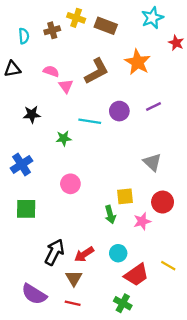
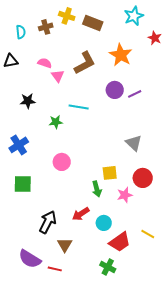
purple circle: (119, 111) -> (115, 90), moved
red arrow: (84, 254) -> (81, 214), moved
red line: (73, 303) -> (55, 269), moved

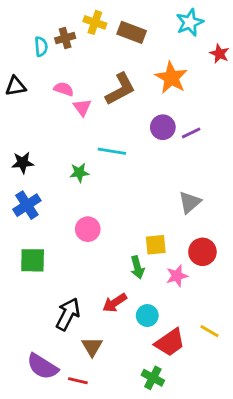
cyan semicircle: (21, 32) -> (41, 47), moved
black star: (28, 101) -> (23, 163), moved
gray triangle: (134, 143) -> (190, 202), turned 36

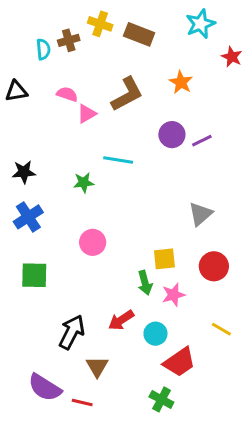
orange star: (171, 78) -> (181, 82), size x0.7
pink triangle: (82, 107) -> (87, 114), turned 36
pink star: (177, 276) -> (173, 295), moved
yellow line: (210, 331) -> (221, 329), moved

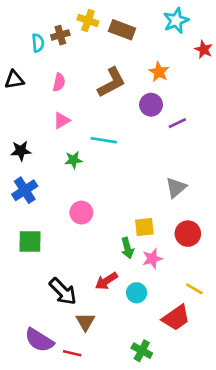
pink semicircle: (67, 94) -> (59, 82), turned 84
pink triangle: (87, 114) -> (62, 120), moved
purple circle: (172, 135) -> (151, 105), moved
black arrow: (72, 332) -> (63, 291), turned 108
red trapezoid: (179, 362) -> (176, 318), moved

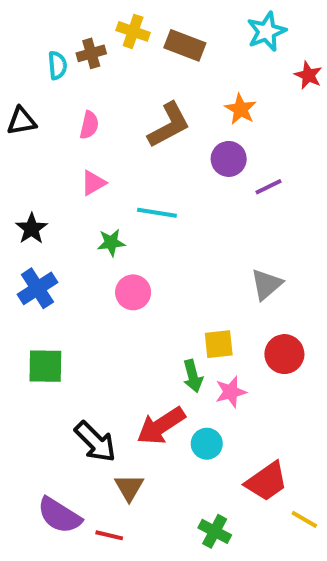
black star: (21, 151) -> (31, 229), turned -30
pink circle: (81, 213) -> (133, 292), moved
red arrow: (106, 281) -> (161, 426), size x1.4
yellow line: (194, 289) -> (304, 519), moved

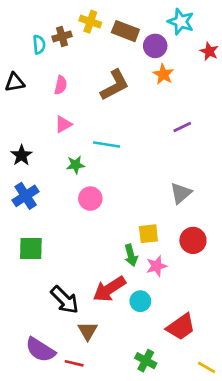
cyan star: (266, 31) -> (181, 22), turned -30
purple circle: (229, 159) -> (155, 46), moved
yellow line: (304, 519) -> (207, 367), moved

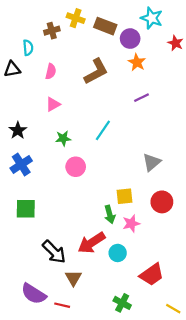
cyan semicircle: (39, 45) -> (28, 48), moved
purple line: (182, 127) -> (141, 98), moved
cyan line: (107, 145) -> (103, 130), moved, turned -65

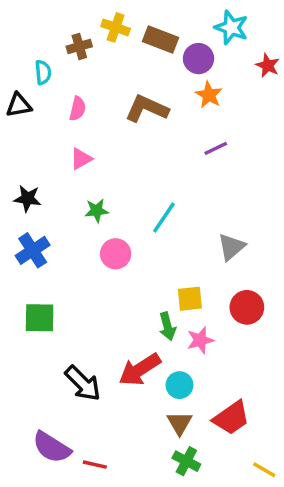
brown L-shape: (96, 71) -> (147, 109), turned -128
black star: (18, 130) -> (27, 198), turned -30
cyan line: (103, 130) -> (164, 217), moved
brown triangle: (73, 278) -> (180, 423), moved

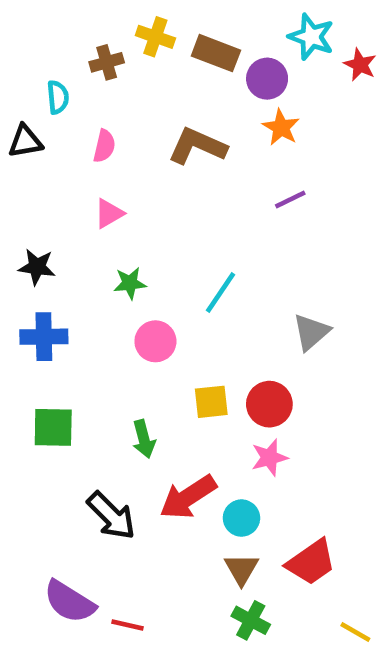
red star: (268, 65) -> (360, 65), moved
blue cross: (33, 250) -> (44, 337), turned 32
yellow square: (190, 299) -> (211, 402), moved
red circle: (247, 307) -> (269, 404), moved
green arrow: (167, 326) -> (144, 439), moved

